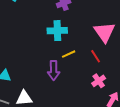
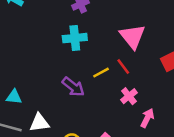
yellow line: (69, 54) -> (101, 73), moved
purple arrow: (54, 70) -> (73, 87), turned -48

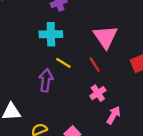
yellow line: (101, 73) -> (63, 63), moved, turned 56
purple arrow: (73, 87) -> (46, 80), turned -125

